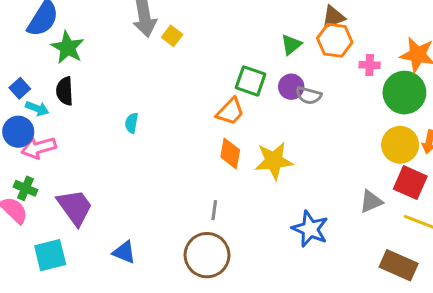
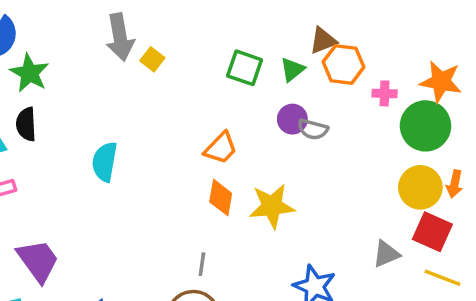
brown triangle: (333, 17) -> (323, 41), moved
green square: (251, 81) -> (245, 68), moved
cyan semicircle: (131, 123) -> (105, 162), size x1.6

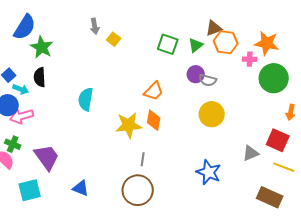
gray arrow: (120, 37) -> (95, 26), size x0.6
orange star: (441, 82) -> (267, 43), moved
yellow circle: (420, 187) -> (212, 114), moved
yellow star: (272, 206) -> (129, 125), moved

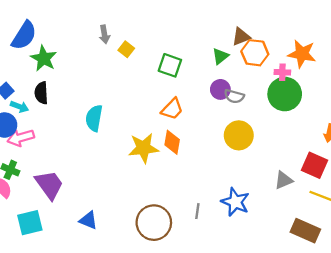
green square: (168, 44) -> (170, 65), moved
green circle: (274, 78) -> (285, 94), moved
gray line: (143, 159) -> (197, 211), moved

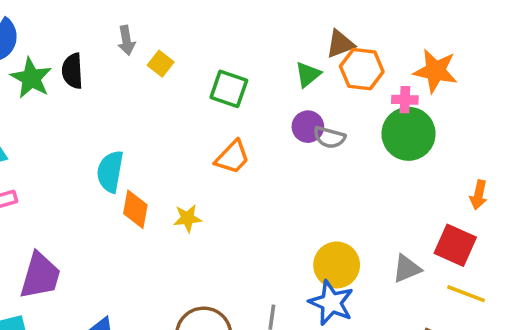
black semicircle: (41, 93) -> (72, 71), moved
yellow circle: (239, 135) -> (337, 265), moved
orange diamond: (172, 142) -> (135, 209), moved
yellow star: (143, 148) -> (187, 218), size x0.6
purple trapezoid: (49, 185) -> (40, 276), turned 52

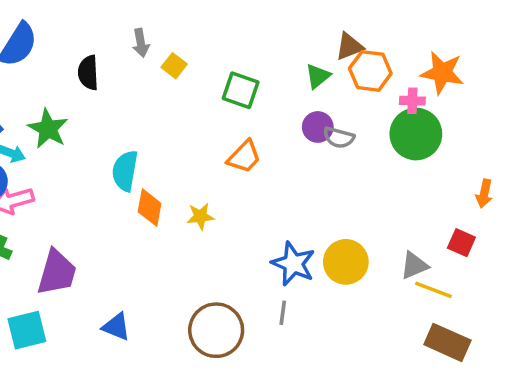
green star: (31, 78) -> (48, 129), moved
red square: (455, 245) -> (461, 243), size x0.7
yellow line: (466, 294) -> (433, 290), moved
blue star: (331, 303) -> (293, 264), moved

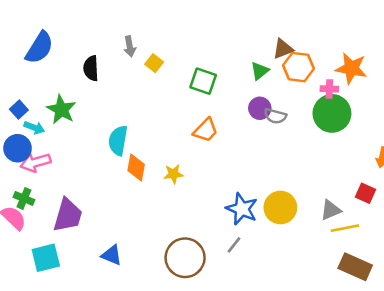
yellow line: (433, 290) -> (345, 228), turned -32
gray line: (283, 313) -> (234, 245), turned 30

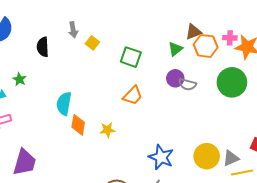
pink cross: (329, 89) -> (230, 38), moved
green star: (61, 110) -> (19, 79), size x0.6
yellow circle: (280, 207) -> (207, 156), moved

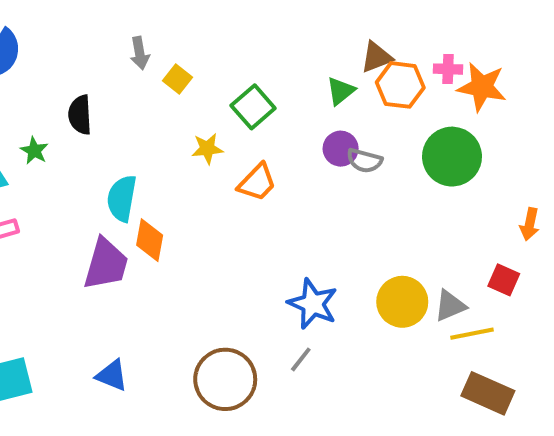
black semicircle: (43, 47) -> (80, 115), moved
green square: (131, 57) -> (253, 107), turned 30
yellow star: (107, 130) -> (207, 149), moved
purple trapezoid: (25, 162) -> (106, 264), moved

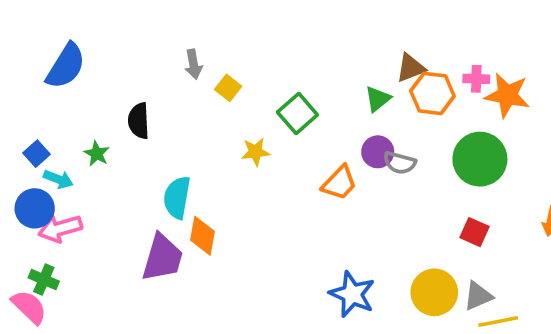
orange trapezoid: (257, 182) -> (339, 183), moved
red square: (504, 280) -> (474, 232), moved

